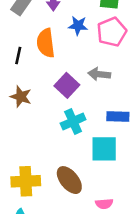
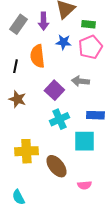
yellow cross: (26, 181) -> (26, 151), moved

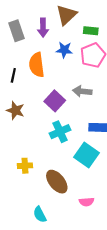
gray rectangle: (18, 24) -> (16, 31), turned -54
cyan square: (84, 141) -> (87, 155), turned 35
yellow cross: (26, 151) -> (25, 166), size x0.6
cyan semicircle: (18, 197) -> (40, 215), moved

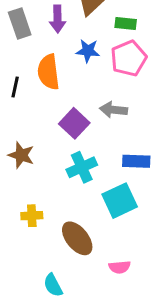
brown star: (15, 110) -> (21, 155), moved
cyan square: (87, 155) -> (120, 201), turned 30

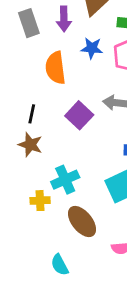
black line: (15, 87) -> (32, 114), moved
cyan cross: (82, 167) -> (65, 180), moved

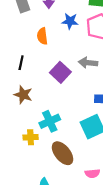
orange semicircle: (55, 68) -> (42, 36), size x0.7
black line: (32, 114) -> (21, 63), moved

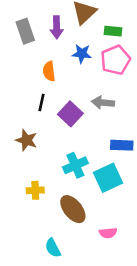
black line: (21, 63) -> (42, 103), moved
cyan cross: (50, 121) -> (75, 165), moved

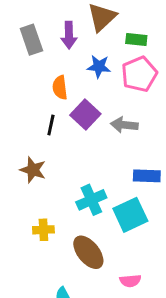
purple square: (70, 114) -> (85, 114), moved

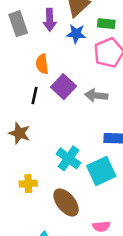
blue star: (99, 67) -> (76, 34), moved
cyan cross: (91, 200) -> (69, 158), turned -30

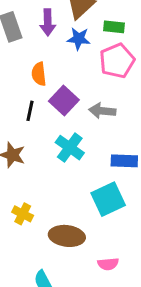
cyan cross: (69, 158) -> (70, 148), moved
yellow cross: (28, 184) -> (23, 214), turned 30
brown ellipse: (66, 202) -> (67, 236), turned -44

